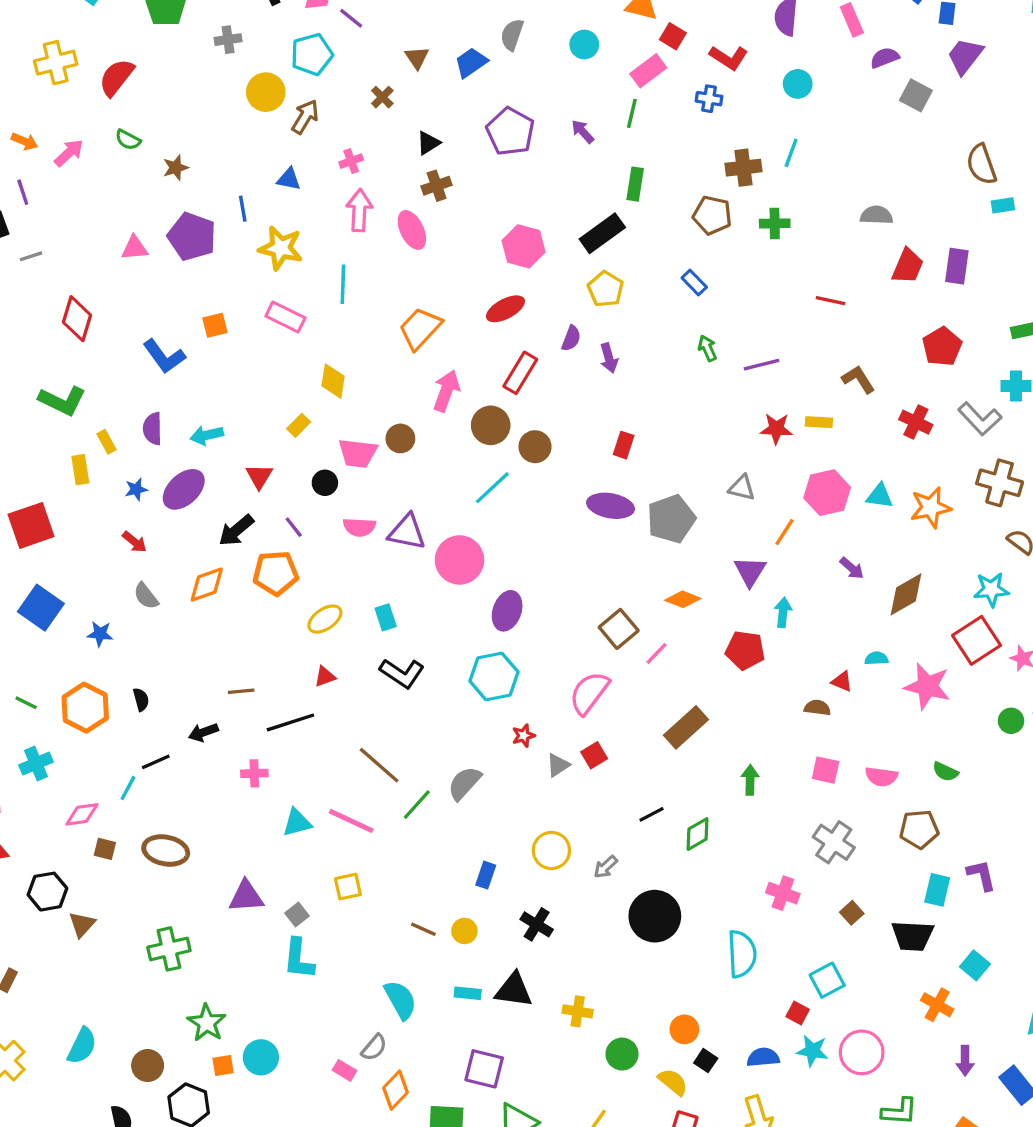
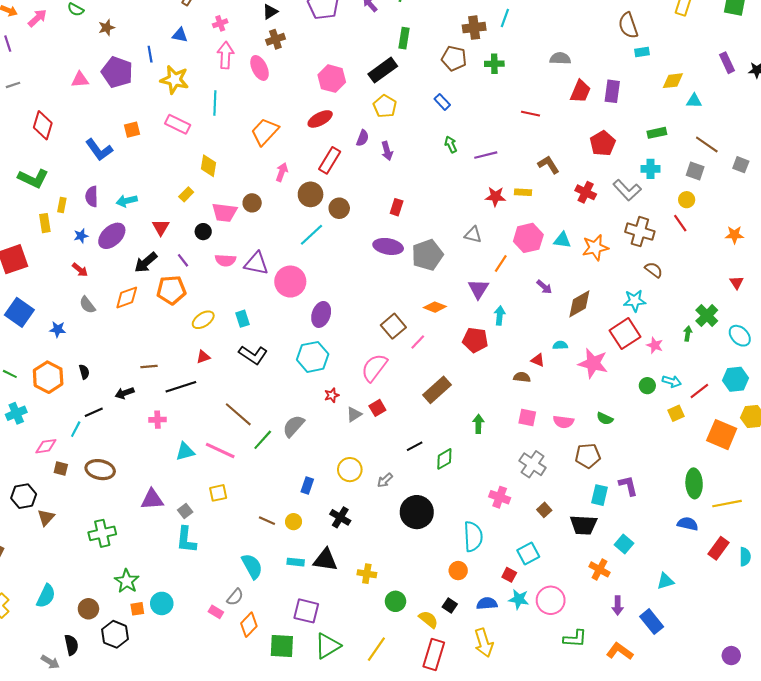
pink arrow: (446, 391) -> (282, 172), size x0.7
yellow rectangle: (107, 442) -> (62, 205), turned 40
orange circle: (684, 1029) -> (458, 571), moved

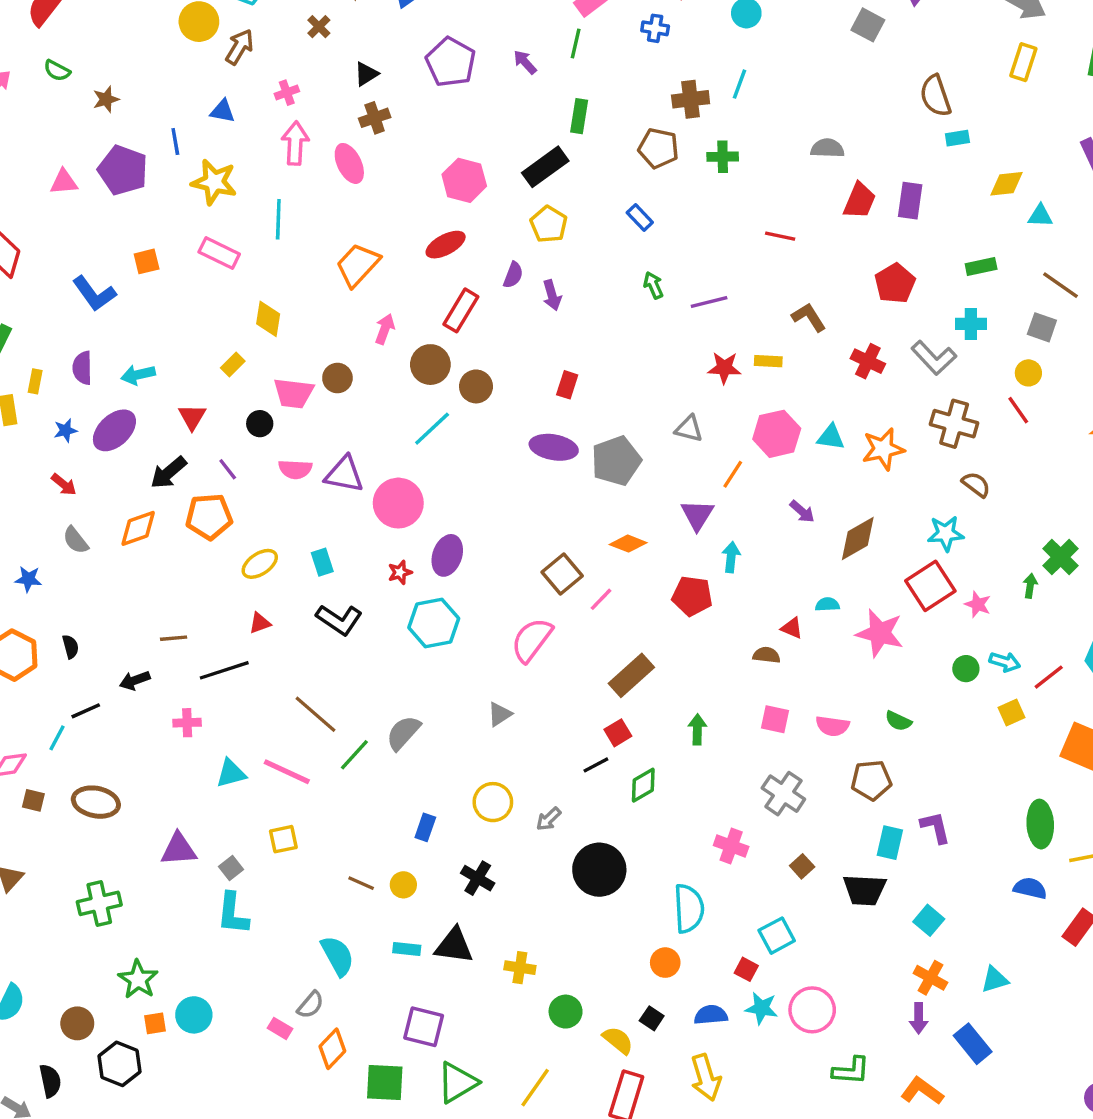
red star: (332, 395) -> (400, 572), moved
red square: (377, 408) -> (618, 733), moved
orange cross: (600, 569) -> (930, 978), moved

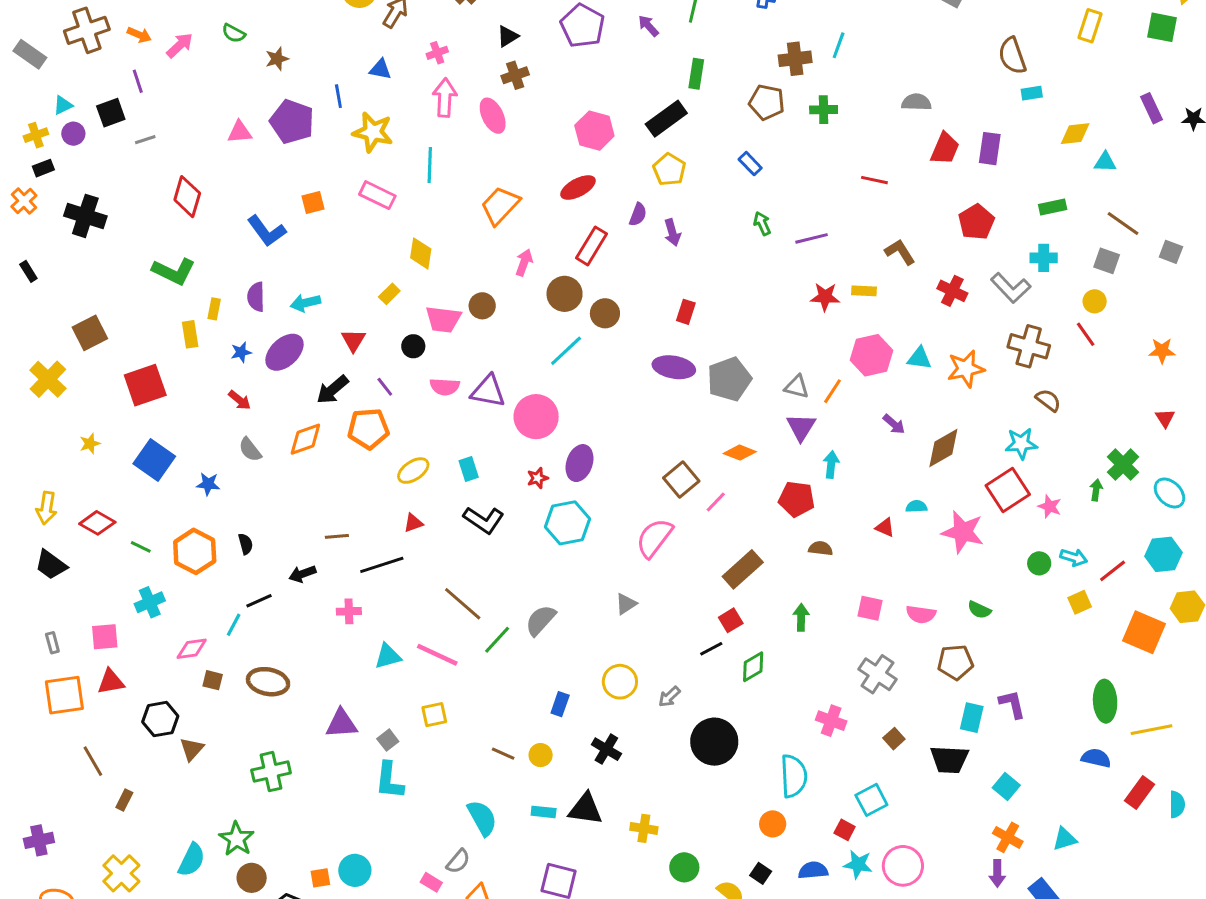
gray triangle: (689, 429) -> (797, 387), moved
brown semicircle: (767, 655) -> (821, 548), moved
green star: (138, 979) -> (237, 839), moved

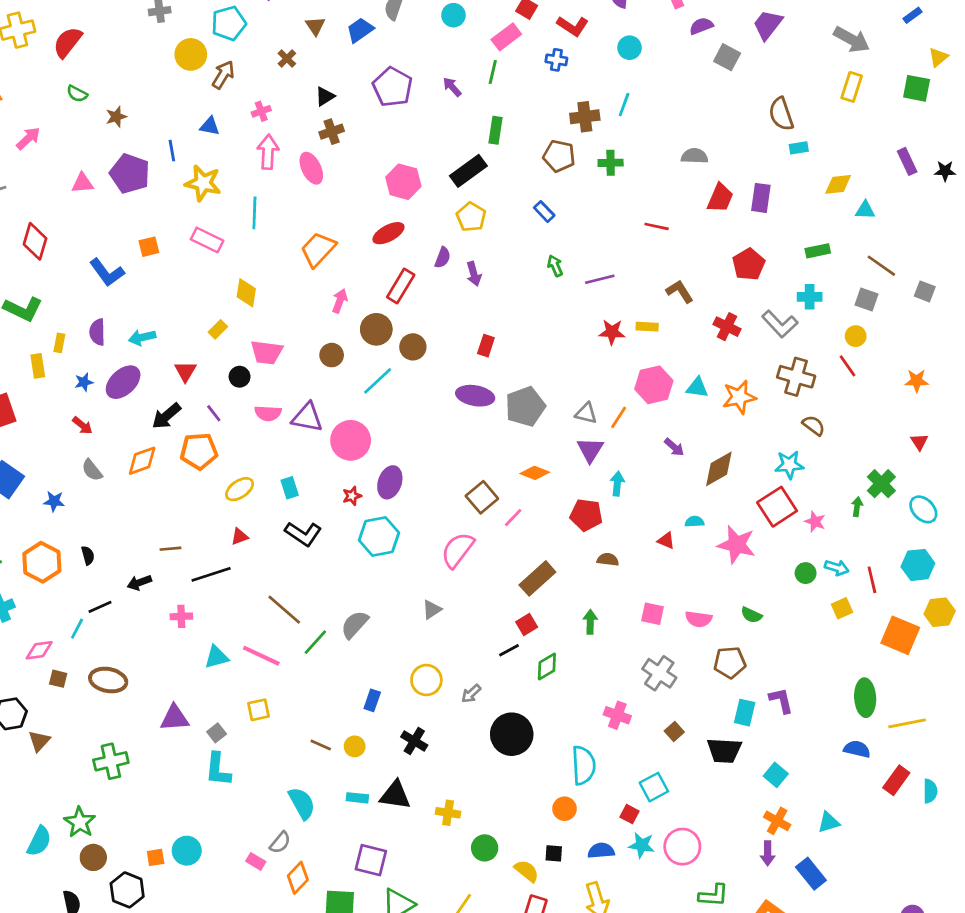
pink arrow: (180, 45) -> (28, 138), moved
brown circle: (482, 306) -> (332, 355), moved
red line: (1113, 571) -> (872, 580), turned -65
black square: (761, 873) -> (554, 853), turned -30

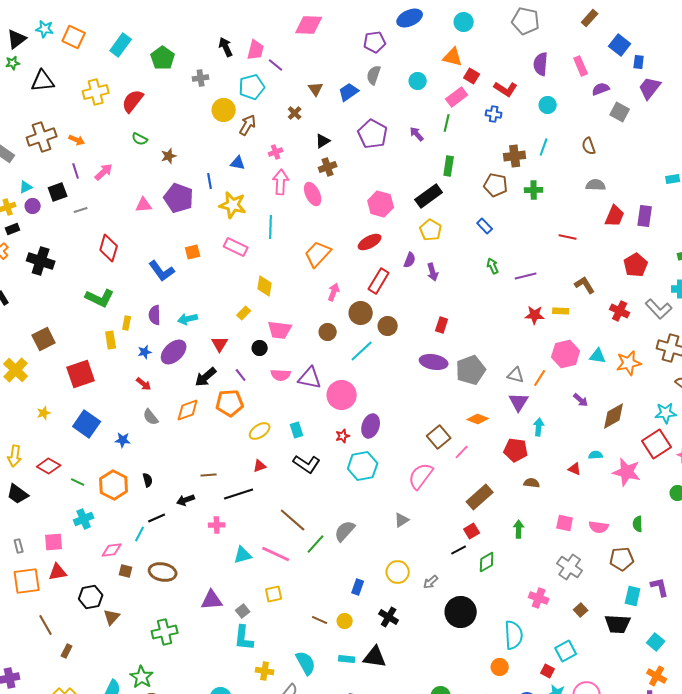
brown semicircle: (781, 114) -> (589, 146), moved, size x0.7
green semicircle: (751, 615) -> (638, 524), turned 63
yellow cross: (448, 813) -> (265, 671), moved

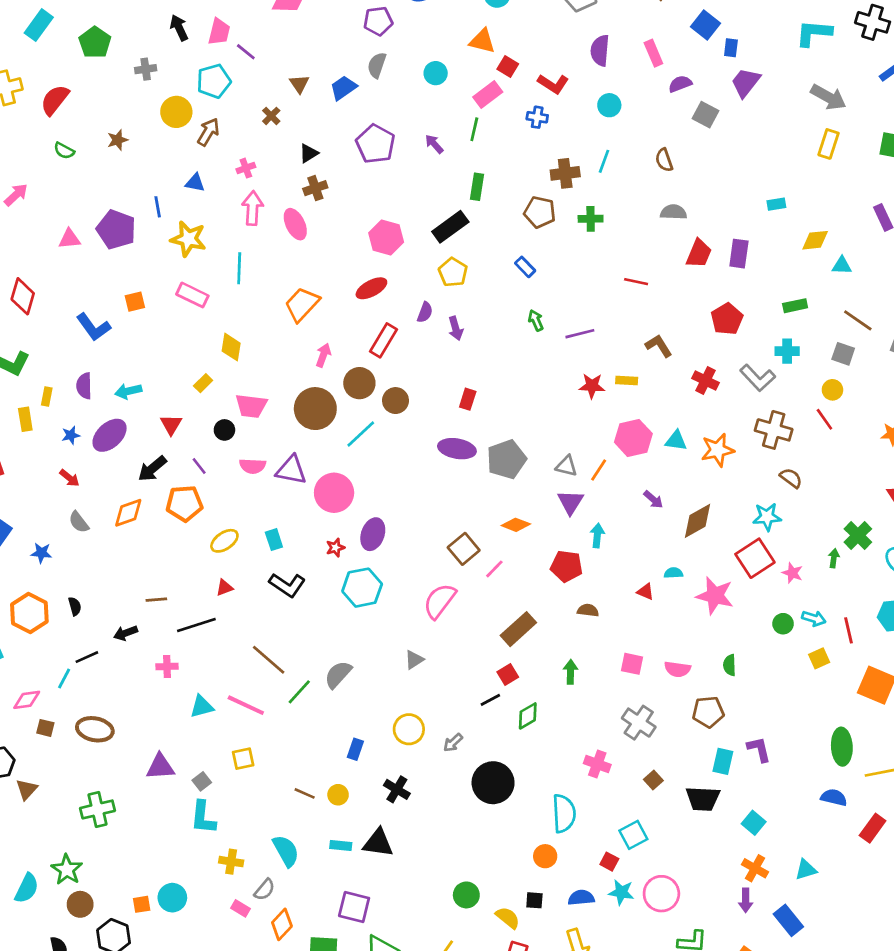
brown star: (169, 156) -> (118, 140), moved
brown circle: (328, 332) -> (315, 409), size x1.8

